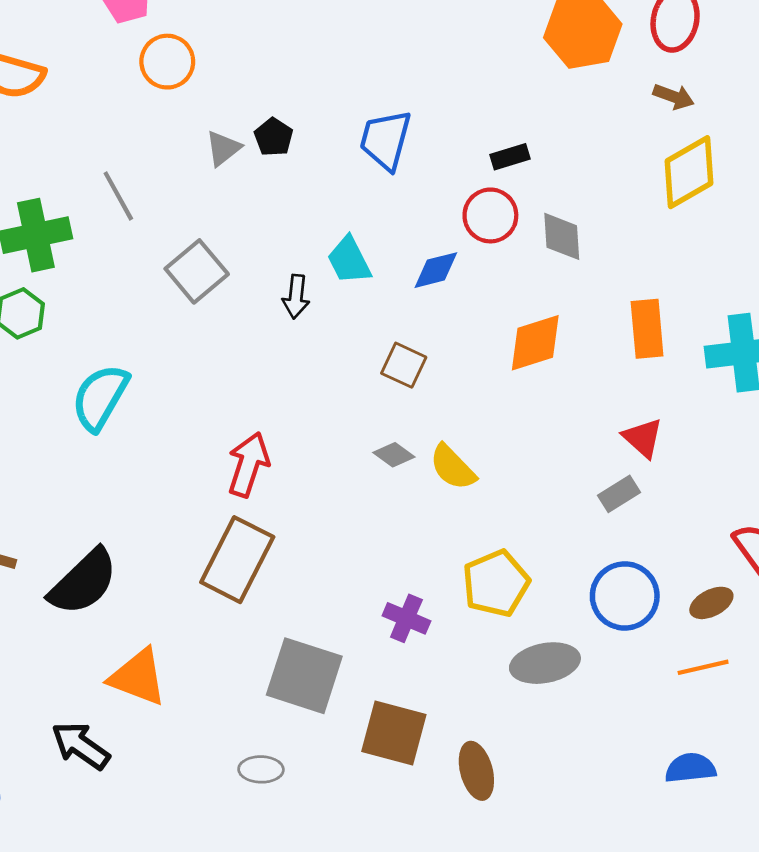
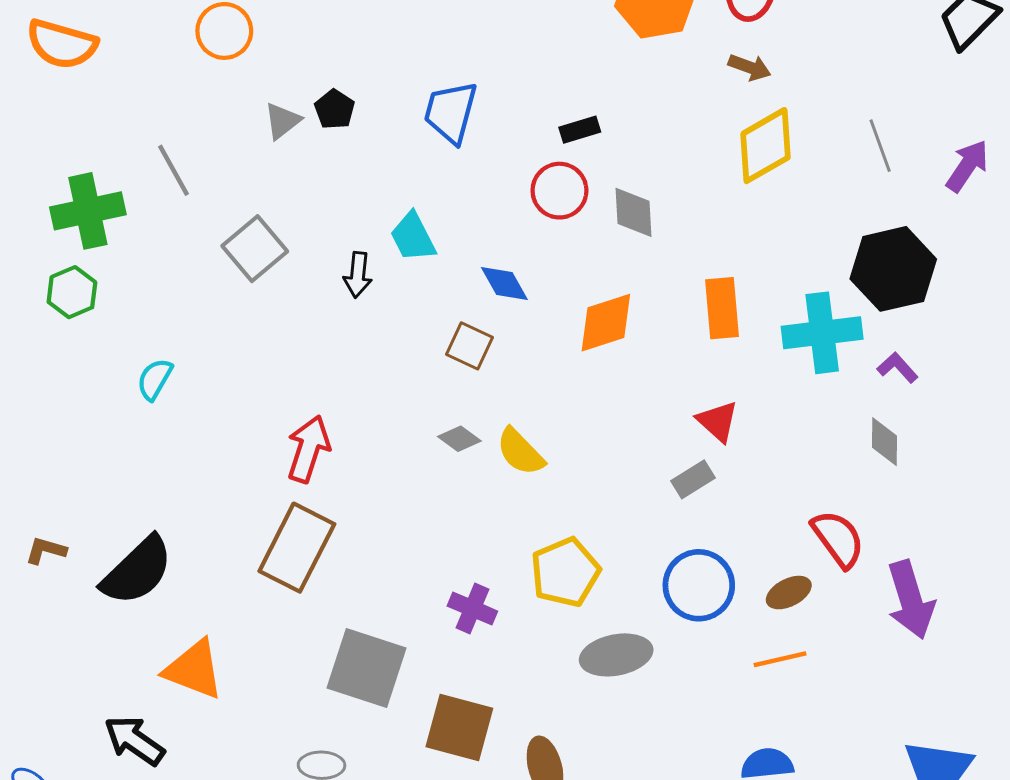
blue diamond: (436, 270) -> (504, 283), moved, turned 75
cyan semicircle: (100, 397) -> (155, 379), size x0.6

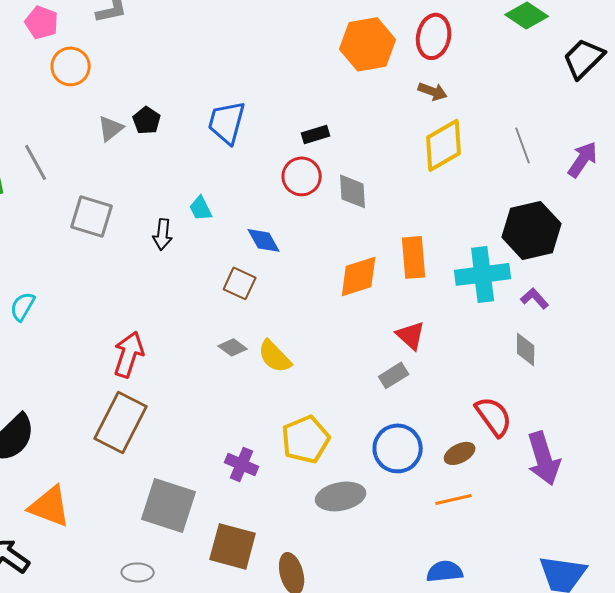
cyan trapezoid: (413, 237) -> (201, 208), size x0.7
gray square: (255, 249) -> (92, 216), turned -33
orange diamond: (606, 323) -> (359, 276), moved

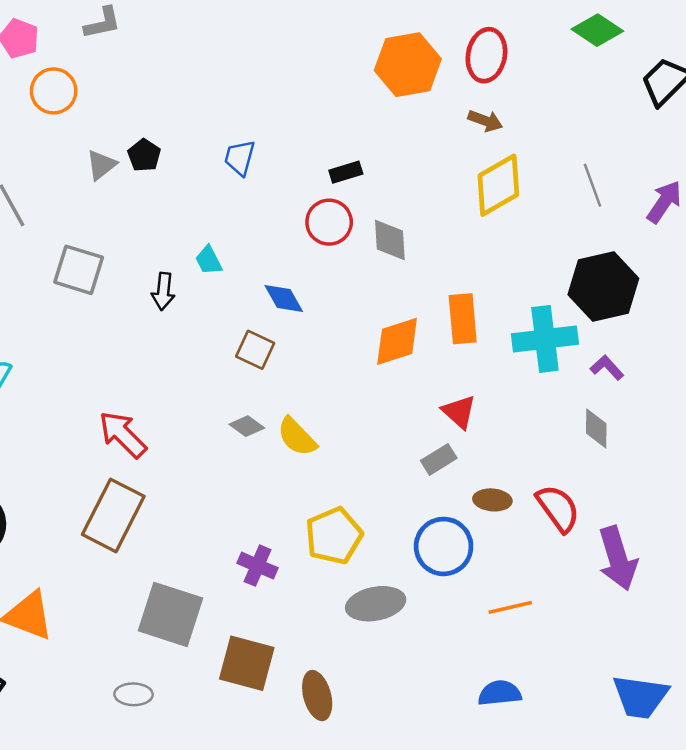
blue trapezoid: (227, 122) -> (240, 158), size x0.7
red arrow: (129, 354) -> (123, 434), turned -63
brown ellipse: (460, 453) -> (492, 500), moved, turned 32

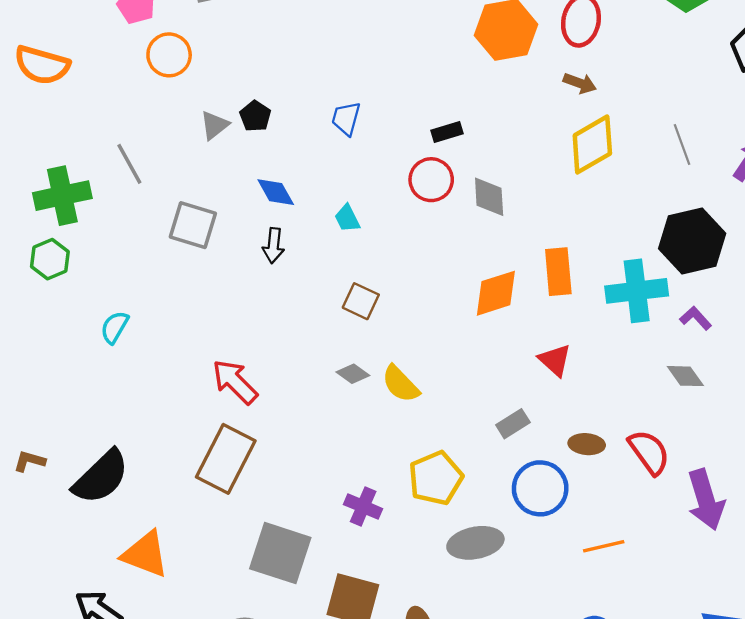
cyan trapezoid: (209, 260) -> (347, 218), moved
blue diamond: (284, 298) -> (276, 192), moved
gray diamond: (596, 428) -> (685, 376), turned -36
gray rectangle: (439, 459) -> (513, 424), moved

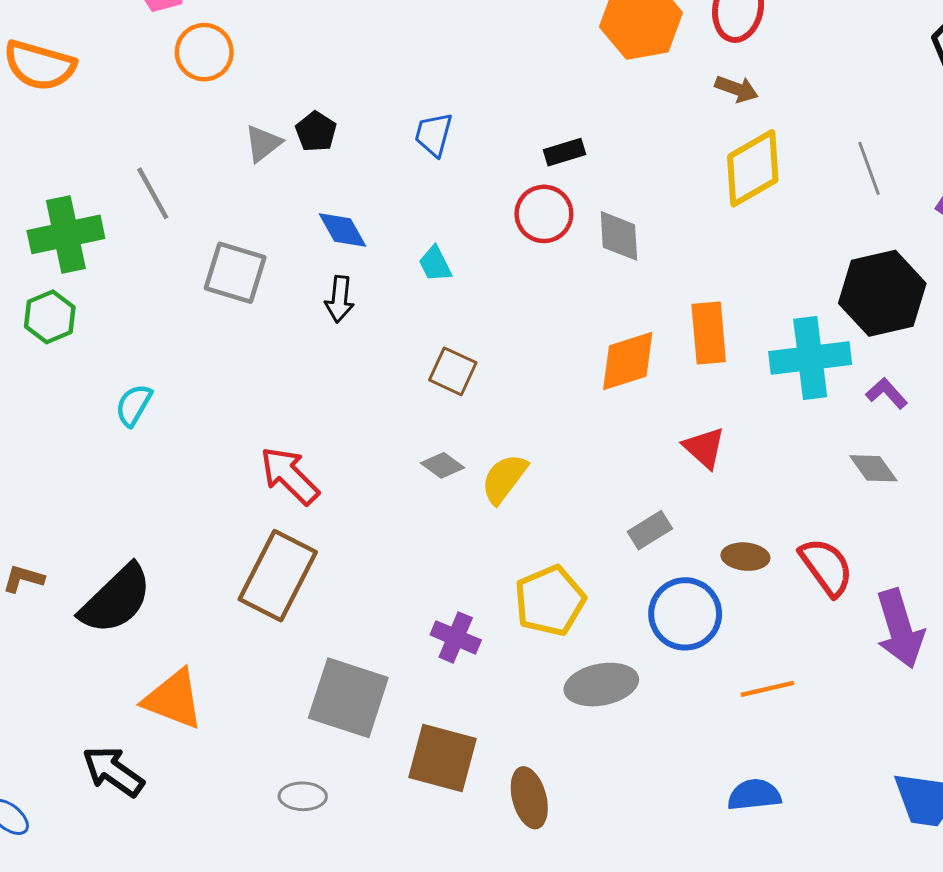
yellow semicircle: (401, 384) -> (504, 479), turned 81

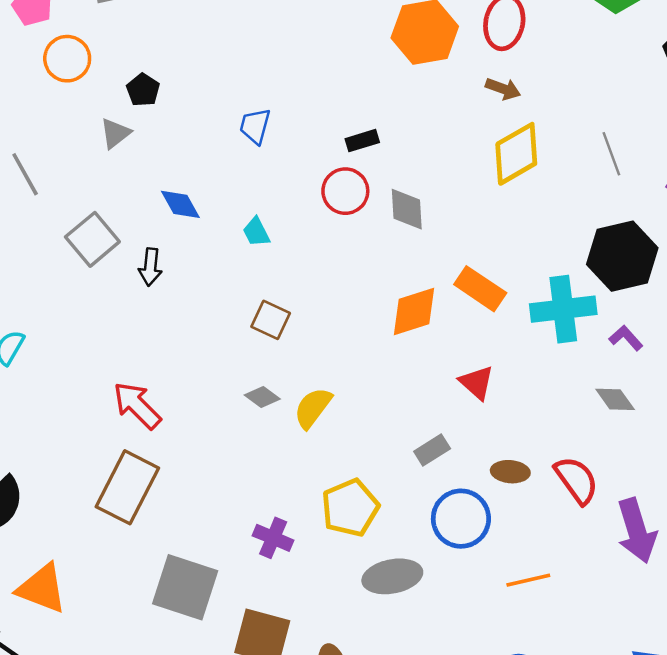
black pentagon: (316, 132) -> (143, 90), moved
gray square: (235, 273) -> (92, 239), turned 33
black arrow: (340, 299) -> (150, 267), moved
orange rectangle: (709, 333) -> (480, 289), turned -51

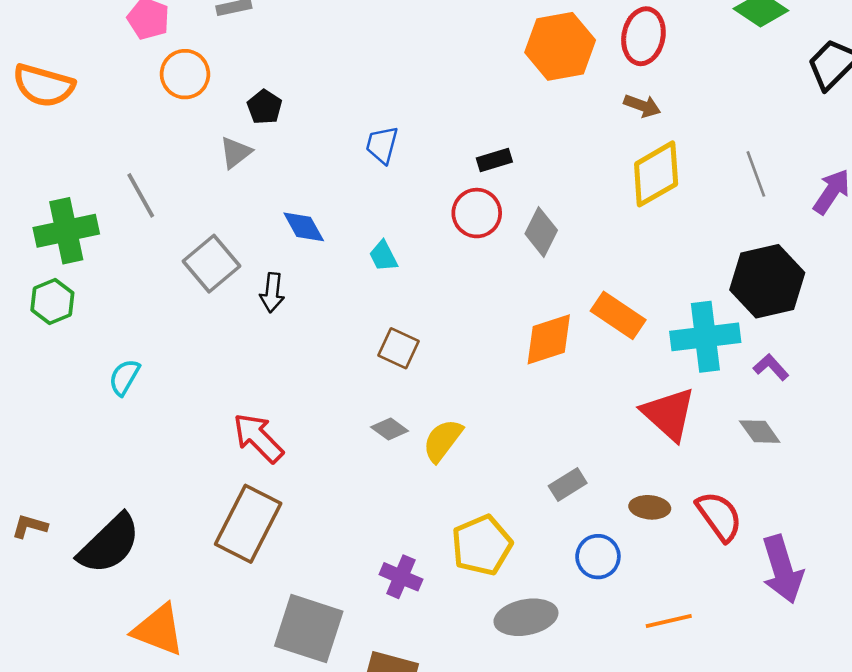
gray diamond: (407, 209) -> (541, 232), turned 30
red triangle: (477, 383) -> (669, 414), moved, size x1.5
blue circle: (461, 519) -> (598, 557), size x0.7

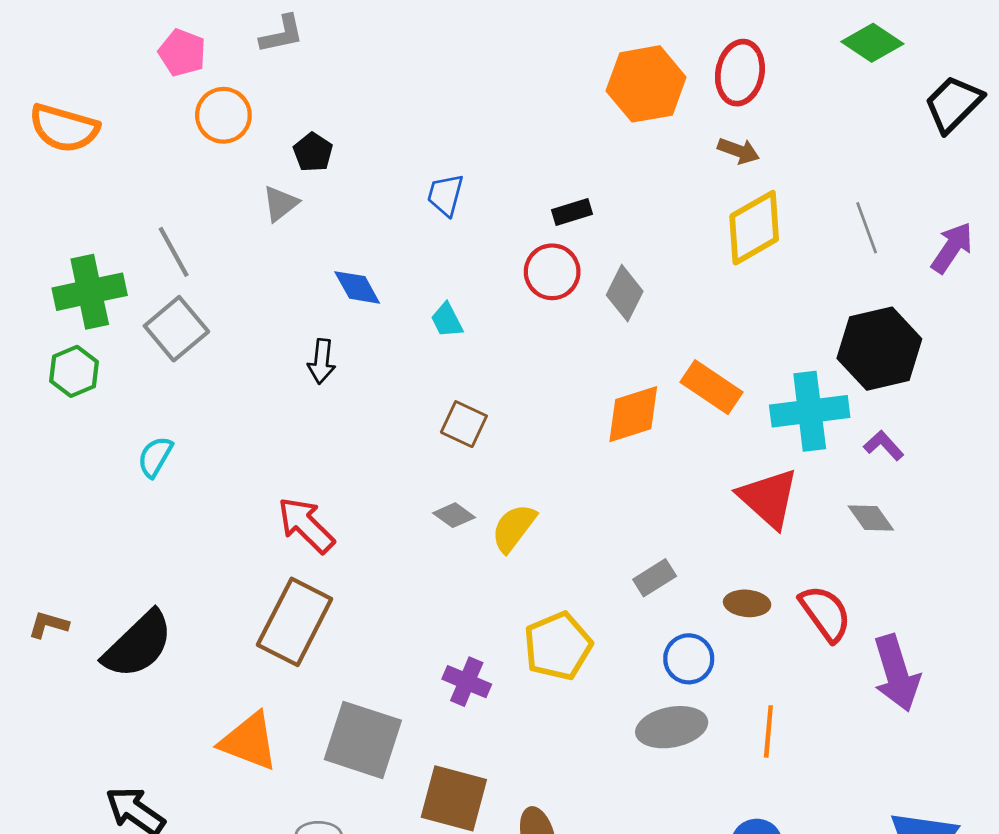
gray square: (212, 264) -> (176, 329), moved
gray ellipse: (526, 617) -> (672, 727), moved
orange line: (669, 621) -> (768, 731), turned -72
orange triangle: (158, 630) -> (249, 741), moved

